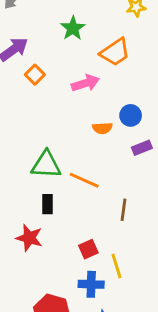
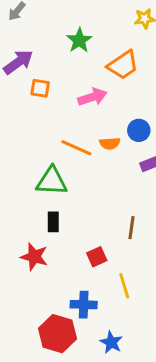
orange square: (35, 75) -> (40, 88), turned -36
orange line: (84, 180) -> (76, 148), moved
red square: (88, 249) -> (97, 257), moved
blue cross: (91, 284) -> (84, 305), moved

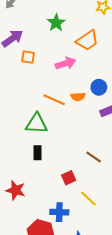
brown line: (132, 228) -> (94, 157), turned -63
red star: (34, 257) -> (16, 190), moved
yellow line: (124, 286) -> (88, 199), turned -30

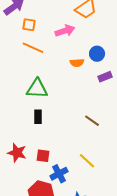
orange line: (54, 100) -> (33, 48), moved
red square: (69, 178) -> (43, 156), moved, turned 32
blue cross: (59, 212) -> (59, 174), turned -30

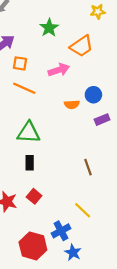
brown line: (92, 121) -> (88, 167), turned 35
red square: (43, 156) -> (34, 196), moved, turned 32
blue cross: (59, 174) -> (61, 231), moved

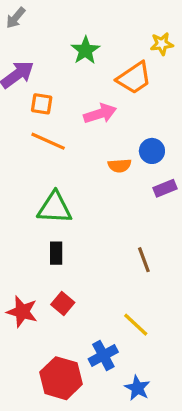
yellow star: (98, 12) -> (162, 44), moved
blue star: (73, 252) -> (137, 388), moved

